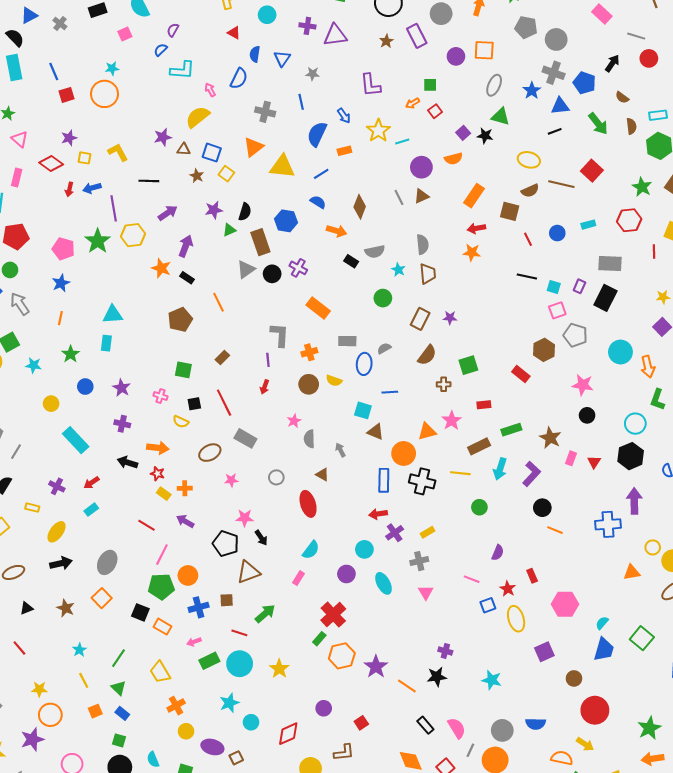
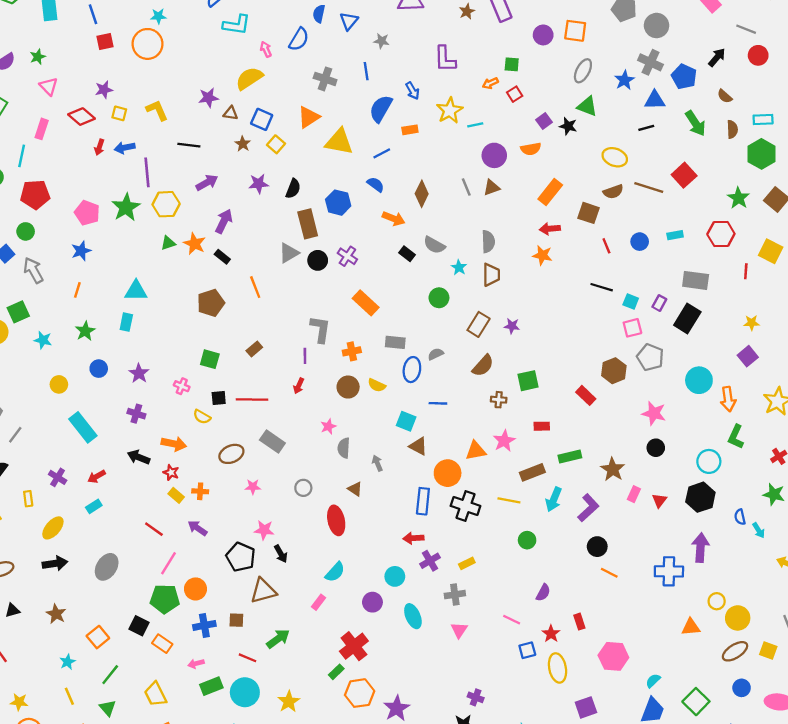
green triangle: (229, 230) -> (168, 243), moved
gray semicircle: (375, 252) -> (434, 245), turned 36
red line: (224, 403) -> (252, 400), turned -68
yellow rectangle: (32, 508) -> (28, 499), turned 64
orange square: (102, 598) -> (98, 637), moved

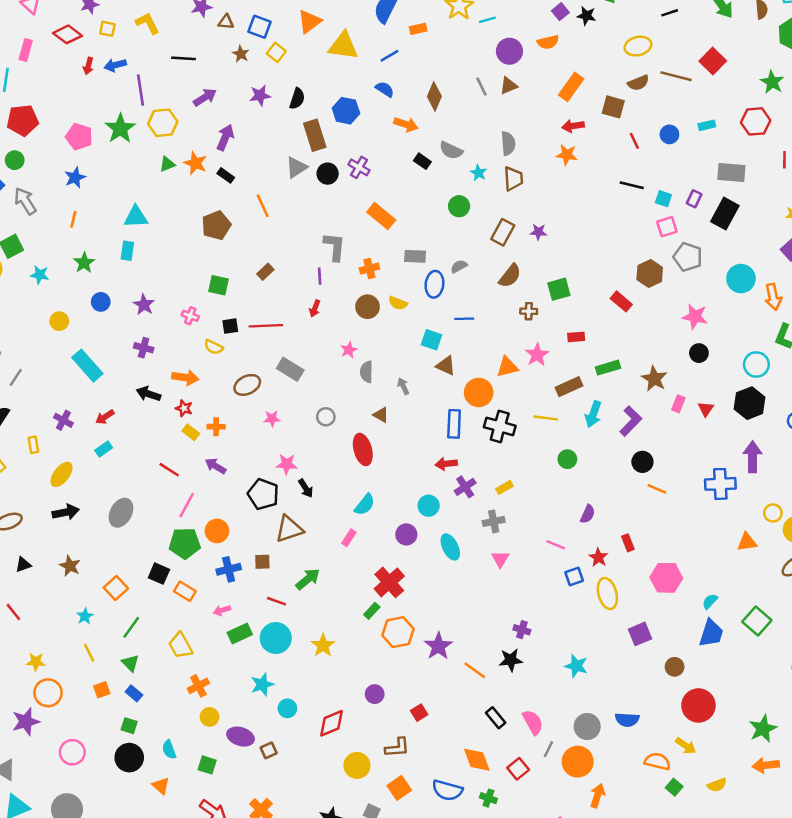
yellow ellipse: (615, 157) -> (638, 46), turned -30

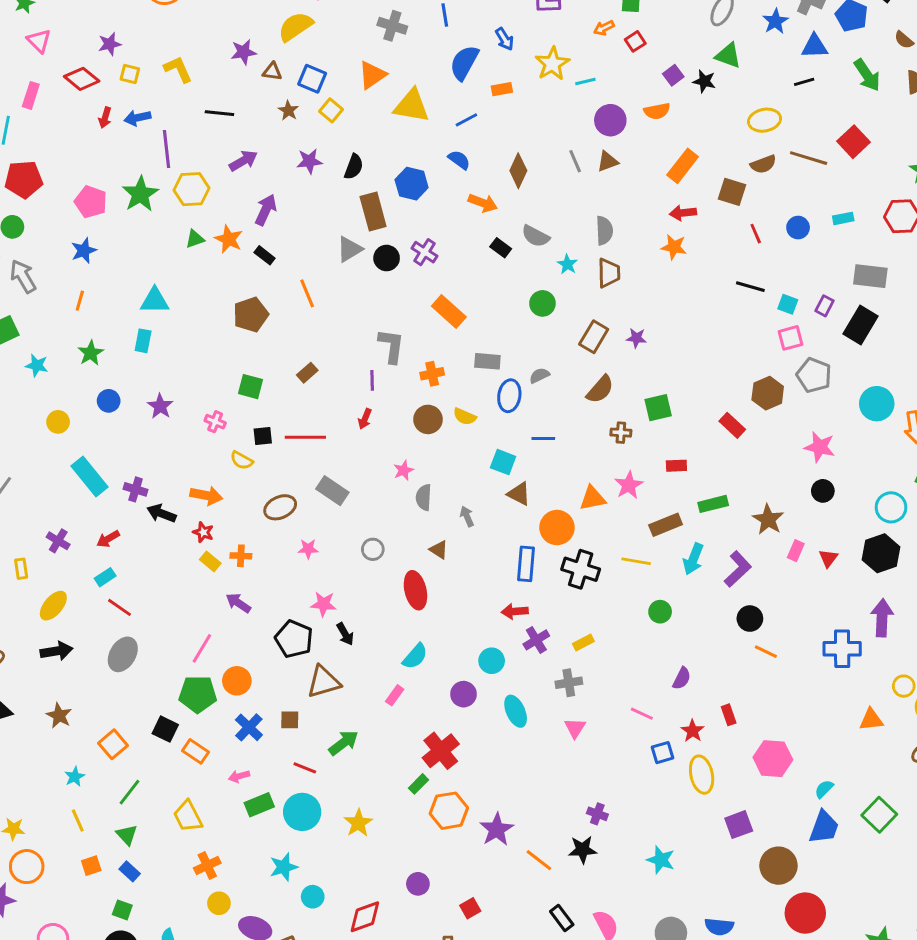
purple cross: (144, 348) -> (136, 489), moved
red line: (169, 470) -> (119, 607), moved
blue cross: (229, 569) -> (249, 727), turned -35
brown circle: (675, 667) -> (778, 866), size x1.6

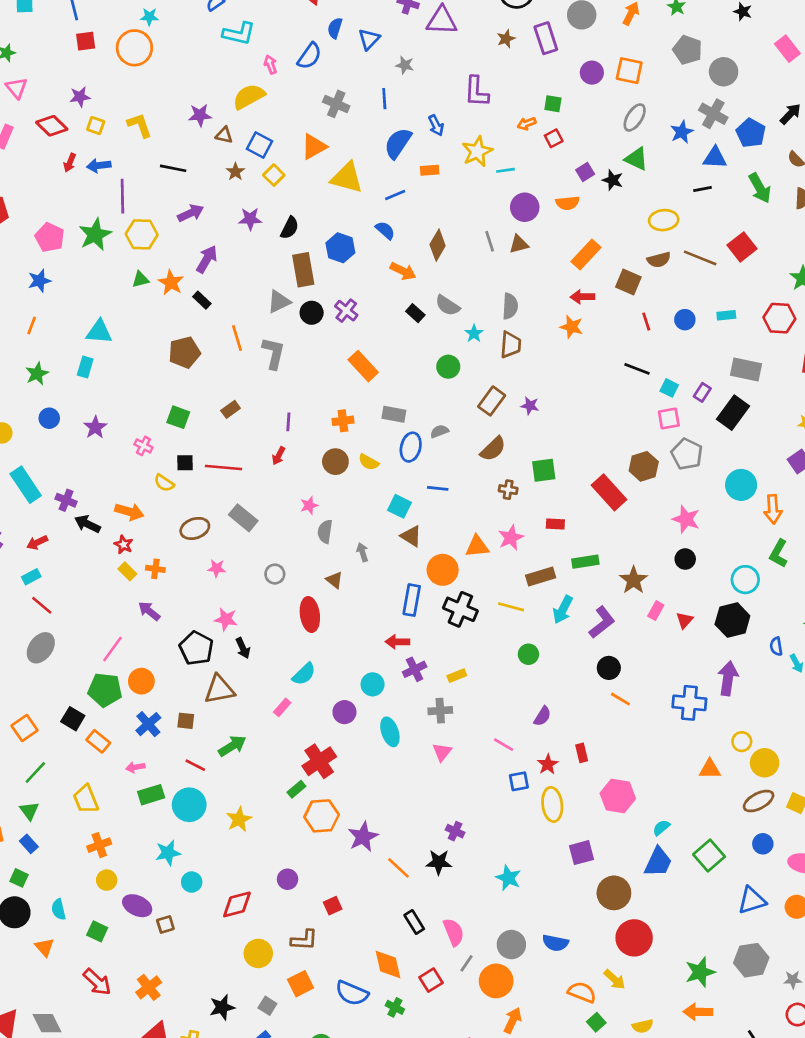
gray L-shape: (391, 346) -> (273, 353), moved
red rectangle: (732, 425) -> (609, 492), size x1.5

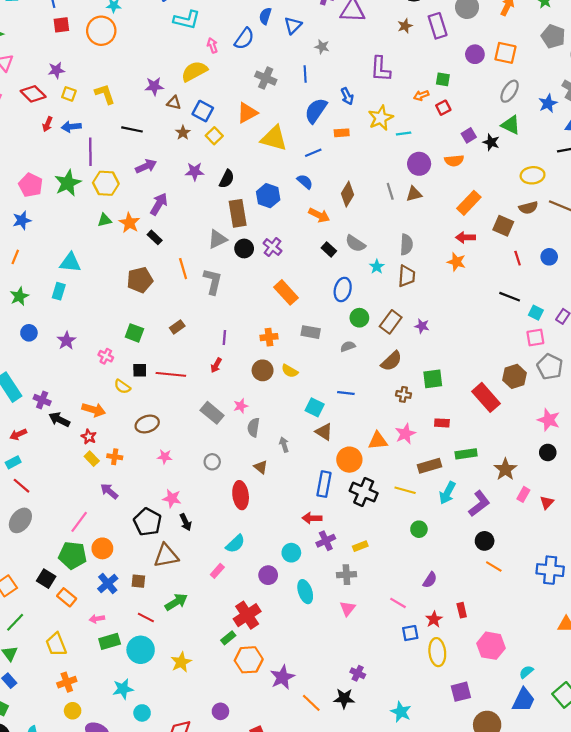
green circle: (448, 367) -> (359, 318), moved
blue ellipse: (411, 447) -> (343, 289), moved
gray rectangle: (243, 518) -> (212, 413), moved

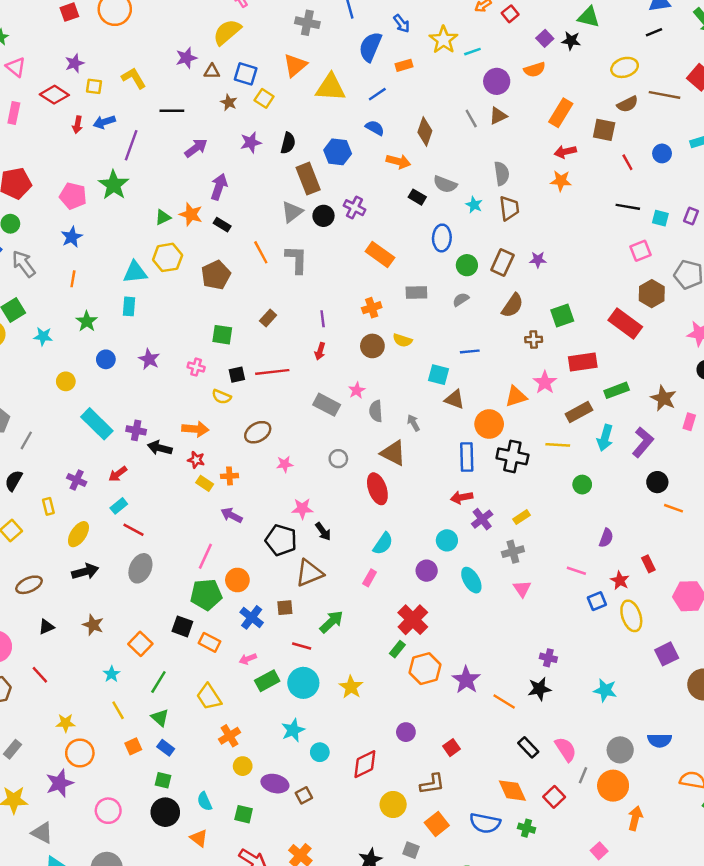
purple line: (90, 152) -> (131, 145), turned 32
yellow hexagon: (106, 183) -> (168, 257), moved
pink square: (535, 338) -> (640, 251), moved
red rectangle: (442, 423) -> (583, 362), size x1.6
brown triangle: (261, 467) -> (393, 453), size x1.6

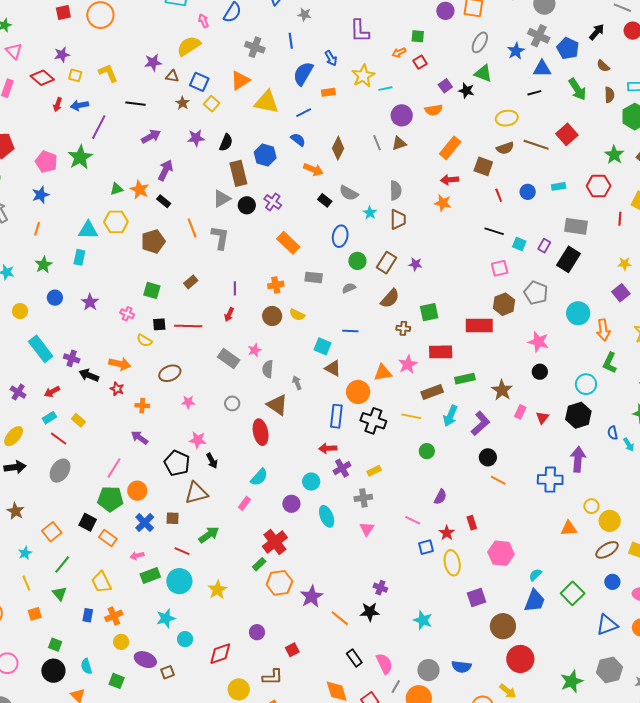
red rectangle: (625, 323) -> (479, 325), turned -44
yellow rectangle: (205, 483) -> (78, 420), moved
blue rectangle: (166, 748) -> (88, 615), moved, turned 56

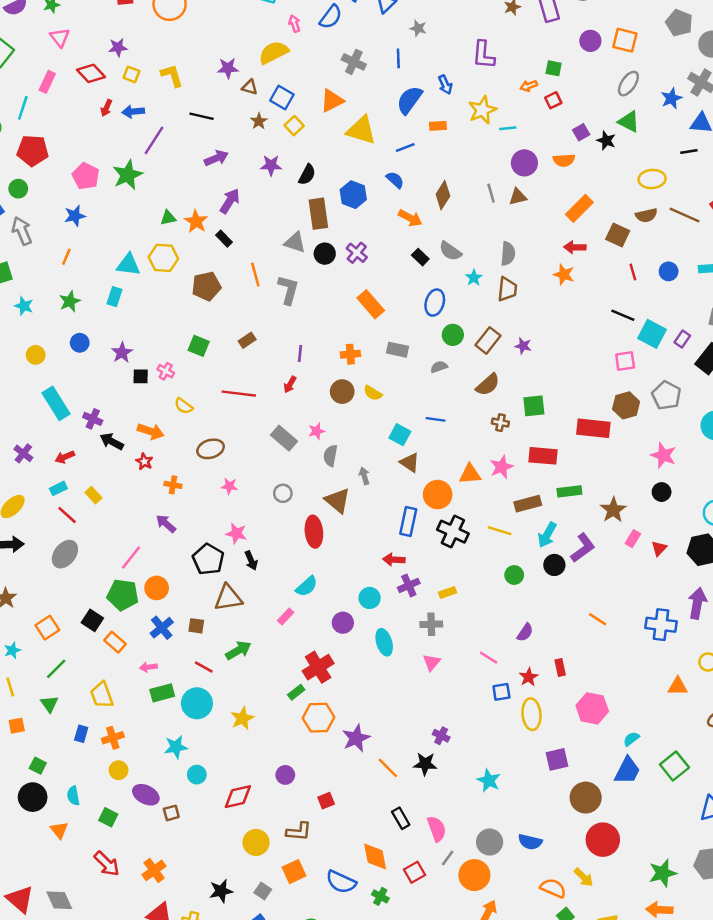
gray triangle: (222, 199) -> (295, 242), turned 42
cyan square: (519, 244) -> (652, 334), size x1.6
black square: (159, 324) -> (141, 376), moved
black circle: (488, 457) -> (554, 565), moved

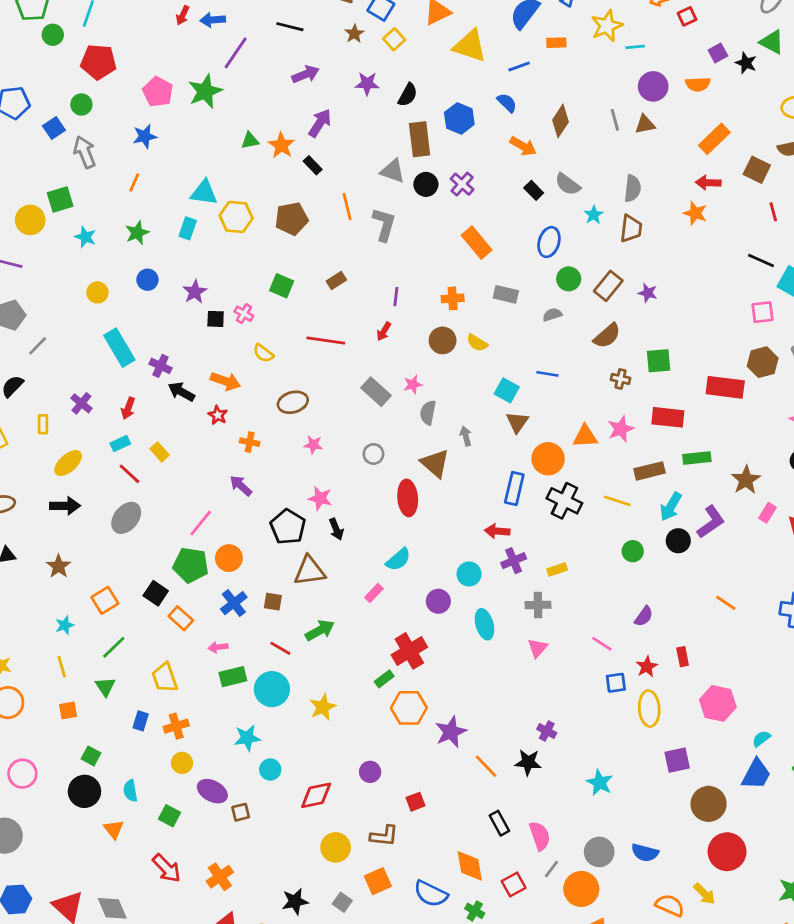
yellow hexagon: (163, 258) -> (236, 217), moved
red arrow: (65, 457) -> (128, 408), turned -48
brown triangle: (410, 463) -> (517, 422), turned 30

